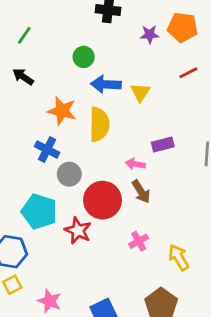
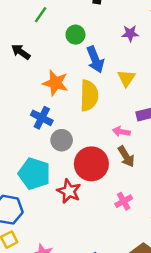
purple star: (150, 34) -> (130, 33), moved
green line: (24, 35) -> (41, 15), moved
blue arrow: (106, 84) -> (95, 59), turned -115
yellow triangle: (140, 92) -> (126, 78), moved

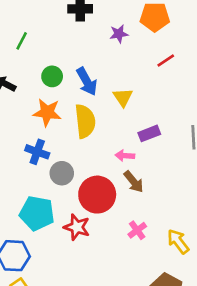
purple star: (130, 33) -> (119, 34), moved
green circle: (75, 35) -> (52, 76), moved

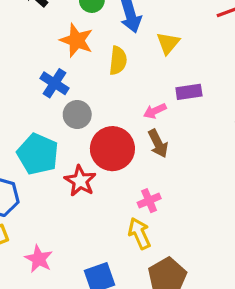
yellow semicircle: (85, 121) -> (118, 61), size x0.7
pink arrow: (125, 156) -> (155, 111), turned -42
yellow arrow: (178, 241) -> (139, 233), moved

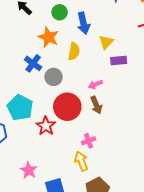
purple rectangle: (189, 92) -> (119, 60), moved
gray circle: (77, 115) -> (54, 77), moved
pink star: (39, 259) -> (29, 170), moved

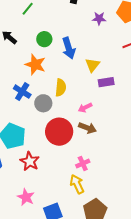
yellow semicircle: (74, 51) -> (61, 88), moved
brown arrow: (96, 105) -> (88, 128), turned -42
red star: (46, 126) -> (30, 161), moved

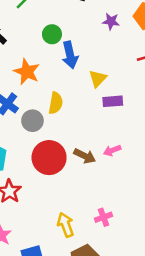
green circle: (44, 39) -> (52, 34), moved
pink arrow: (85, 108) -> (112, 150), moved
pink cross: (83, 164) -> (103, 217), moved

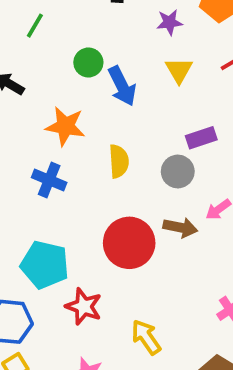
yellow triangle: (98, 79) -> (179, 70), moved
gray circle: (32, 121) -> (178, 171), moved
yellow arrow: (66, 225) -> (146, 337), moved

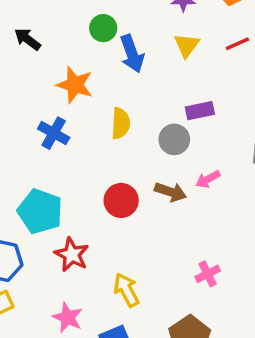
red circle: (129, 243) -> (121, 200), size x0.7

